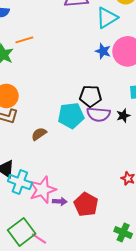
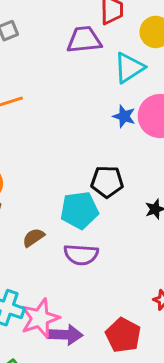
purple semicircle: (98, 114) -> (81, 255), moved
purple arrow: (60, 201) -> (65, 335), size x1.6
red pentagon: (86, 204) -> (123, 335), moved

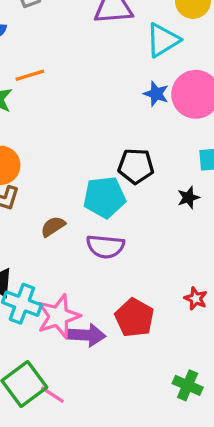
red pentagon: (123, 335) -> (134, 318), moved

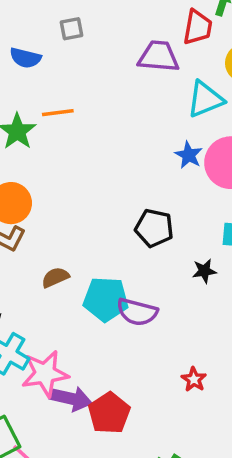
cyan pentagon: (104, 197) -> (106, 299), moved
purple semicircle: (105, 246) -> (137, 312), moved
red pentagon: (134, 318) -> (109, 413), moved

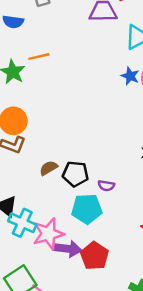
black pentagon: (154, 228) -> (75, 174), moved
cyan pentagon: (106, 299) -> (87, 209), moved
purple semicircle: (137, 312) -> (106, 186), size x0.6

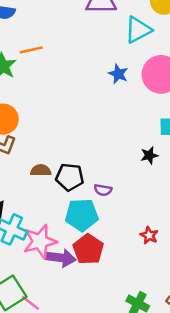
blue star: (130, 76) -> (118, 74), moved
brown semicircle: (49, 168) -> (41, 170), turned 30
red pentagon: (94, 256) -> (88, 249), moved

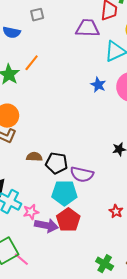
orange line: (31, 50) -> (32, 63), turned -42
purple semicircle: (103, 190) -> (82, 174), size x1.6
pink star: (40, 241) -> (31, 212), size x0.6

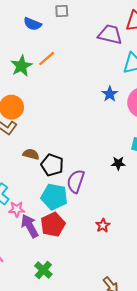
purple semicircle: (82, 174) -> (76, 181), turned 85
purple arrow: (46, 225) -> (30, 226), turned -140
green cross: (105, 264) -> (43, 270), moved

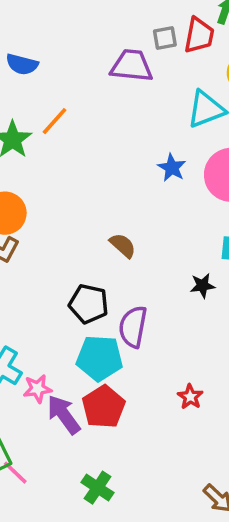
gray square: (62, 11) -> (165, 38), moved
purple trapezoid: (110, 35) -> (132, 66), moved
brown semicircle: (31, 154) -> (123, 245), moved, turned 35

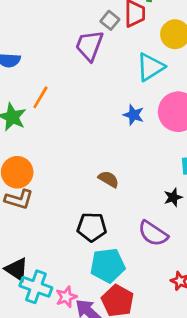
gray square: (165, 38) -> (110, 20), turned -30
purple trapezoid: (132, 66) -> (89, 46), turned -64
purple semicircle: (133, 327) -> (153, 233), moved, turned -56

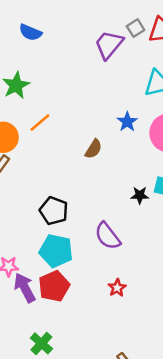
orange line: (40, 97) -> (40, 123), moved
brown semicircle: (109, 179) -> (94, 149), moved, turned 72
black star: (173, 197) -> (140, 195), moved

